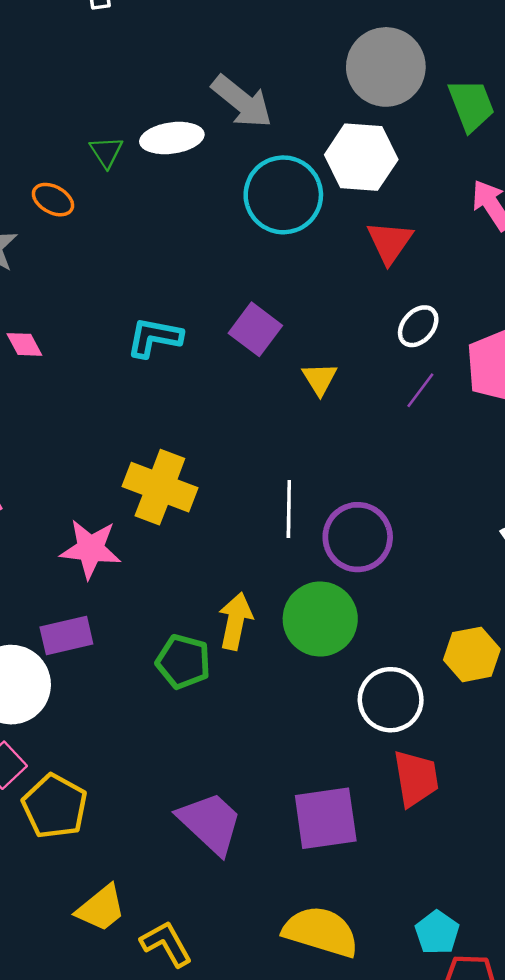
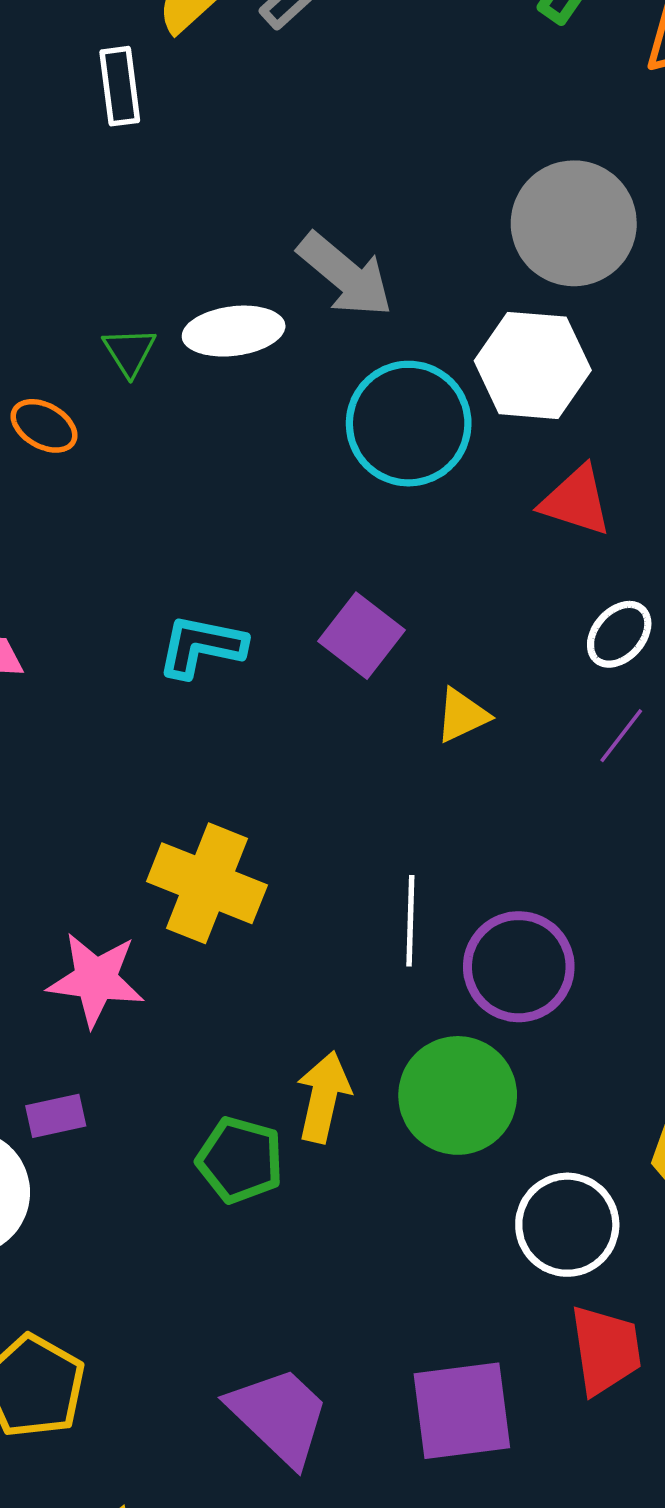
red triangle: (390, 242) -> (576, 501), turned -48
yellow triangle: (320, 379) -> (462, 715), turned 36
purple rectangle: (66, 635) -> (56, 1116), size x0.7

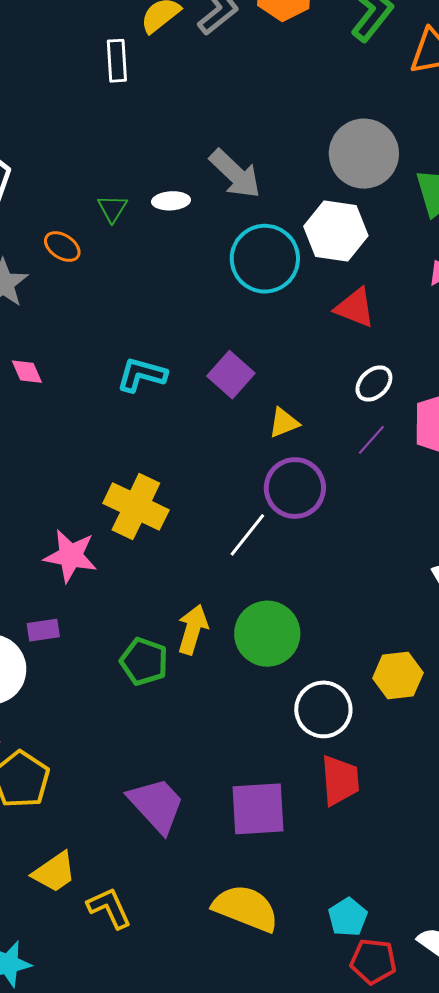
white ellipse: (234, 331) -> (171, 201), size x0.7
white line: (410, 921) -> (247, 535), turned 33
purple circle: (519, 967) -> (295, 488), moved

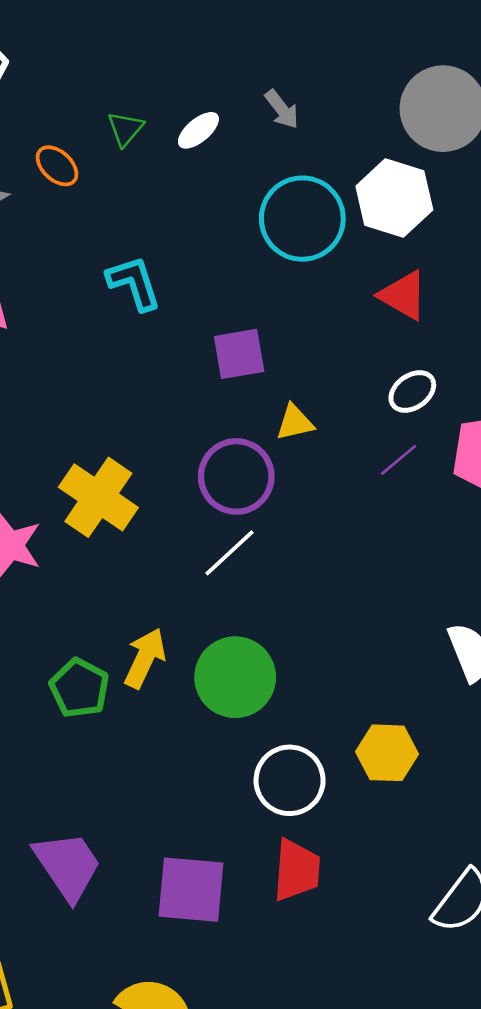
gray arrow: (235, 174) -> (282, 109), size x0.6
white ellipse: (171, 201) -> (198, 130), turned -45
cyan L-shape: (142, 375) -> (134, 283), moved, turned 48
purple square: (231, 375) -> (239, 354), turned 30
purple circle: (295, 488) -> (236, 476), moved

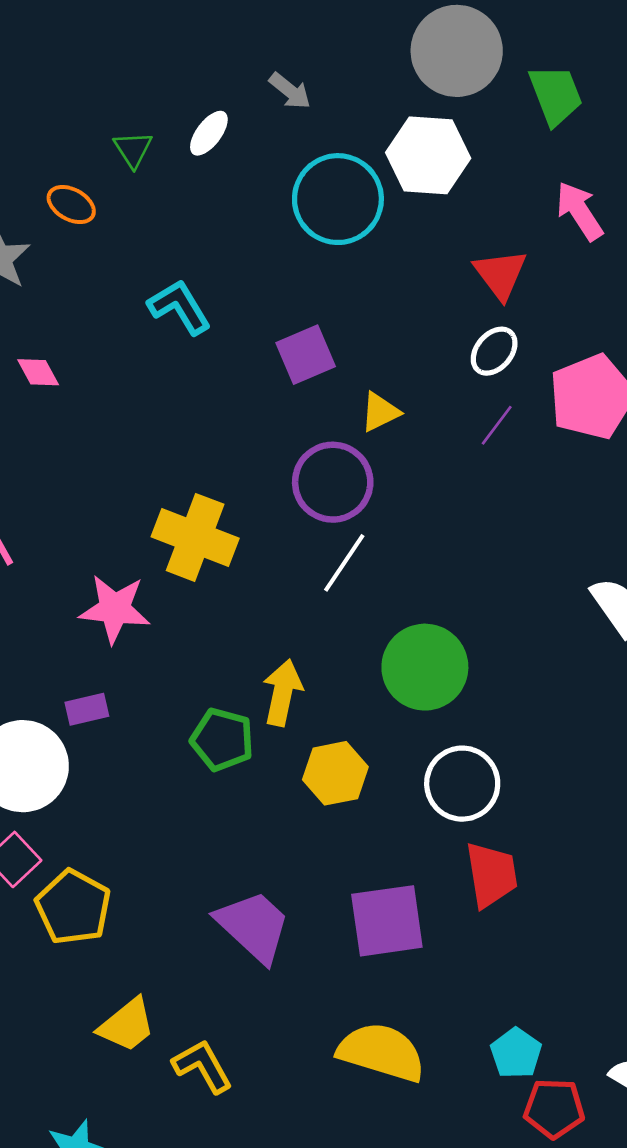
red triangle: (403, 295) -> (500, 274), moved, turned 36
green circle: (235, 677) -> (425, 667), moved
yellow hexagon: (387, 753) -> (335, 773), moved

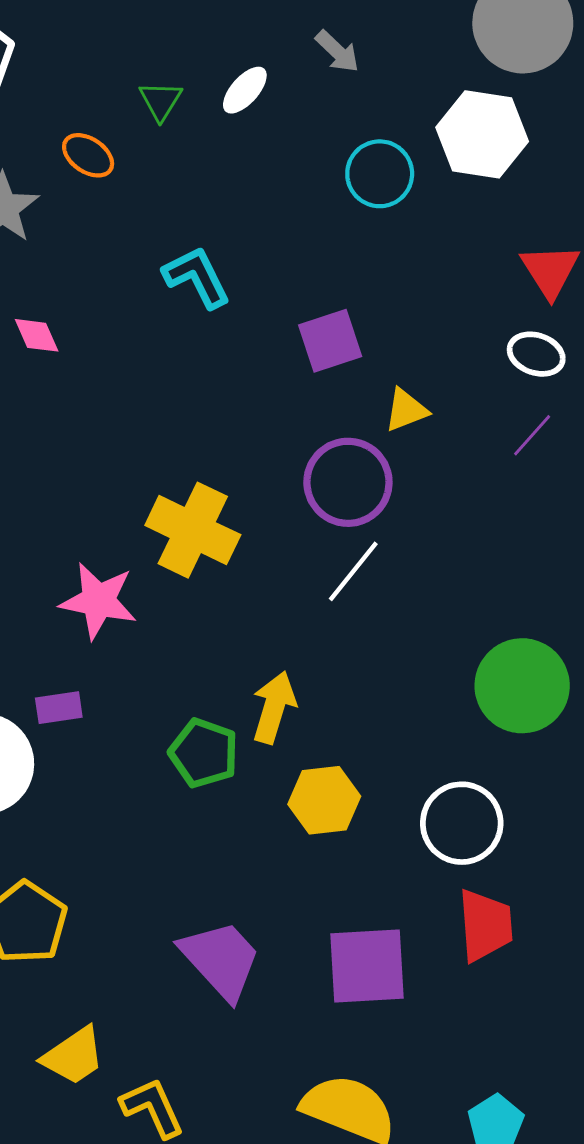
cyan circle: (338, 199) -> (380, 174), size x0.7
white ellipse: (494, 351) -> (536, 354), turned 63
green circle: (425, 667) -> (522, 686), moved

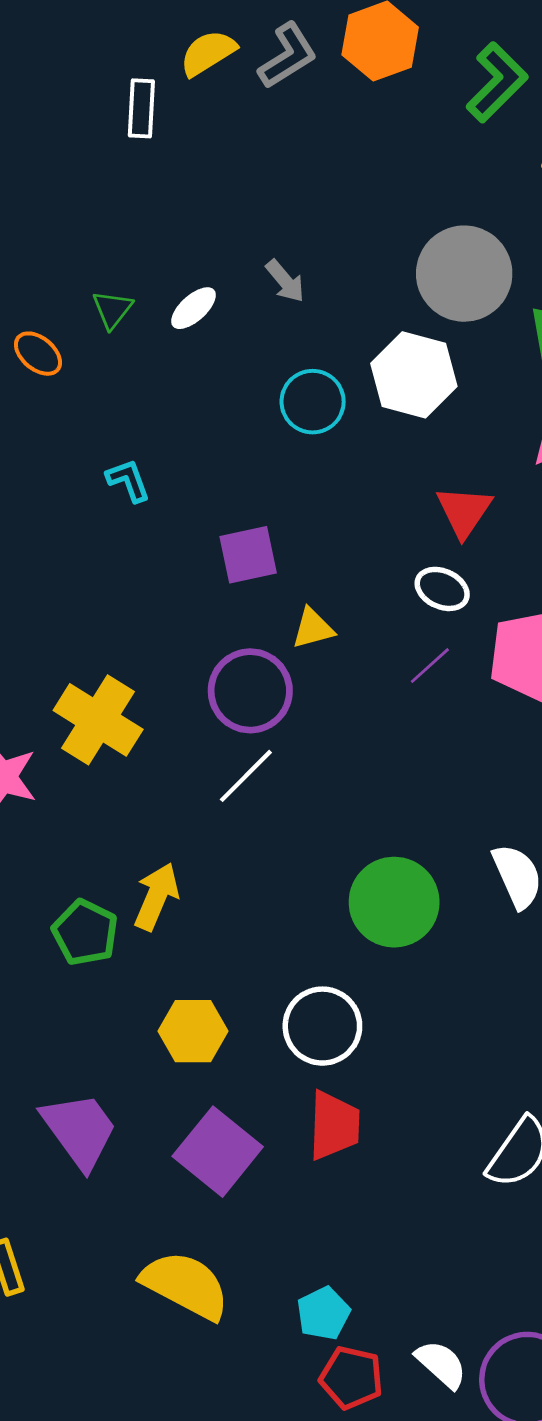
cyan L-shape: (197, 277) -> (128, 480), size x0.7
yellow hexagon: (324, 800) -> (193, 1031), moved
purple square: (367, 966) -> (218, 1152), turned 36

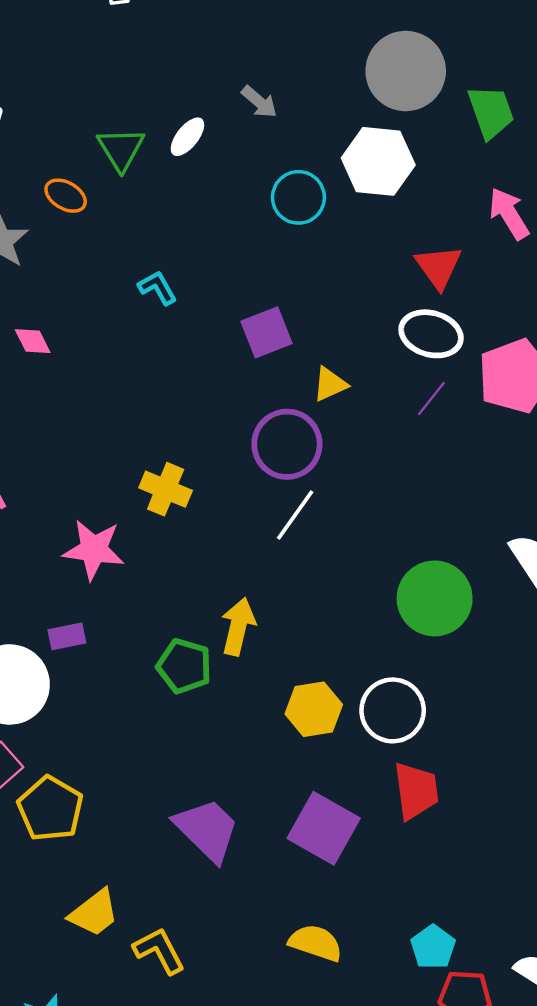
green triangle: (112, 309) -> (121, 149), size x1.4
white ellipse: (442, 589) -> (431, 334), size x1.4
yellow cross: (98, 720) -> (166, 489), size x0.7
yellow hexagon: (193, 1031) -> (314, 709), moved
yellow semicircle: (186, 1285) -> (316, 943), size x0.7

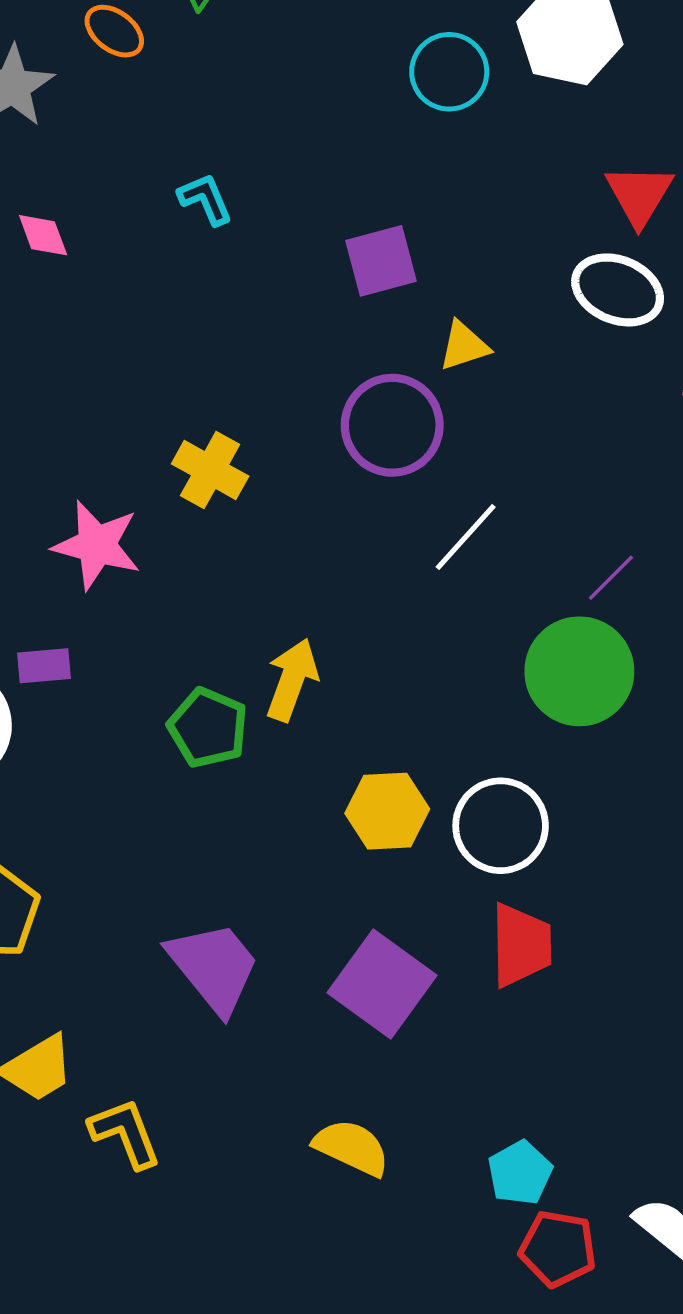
cyan L-shape: (158, 288) -> (205, 199), moved
purple line: (431, 399) -> (611, 578), moved
white line: (295, 515) -> (466, 537), moved

